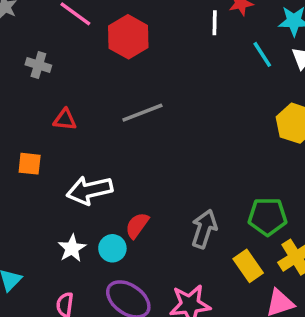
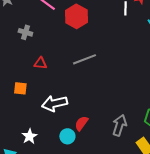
white star: (72, 248) -> (29, 136), moved

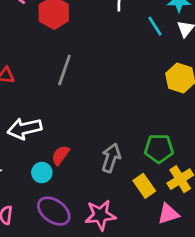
gray line: (84, 59) -> (64, 70), turned -50

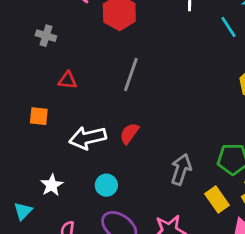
red semicircle: (60, 155) -> (129, 133), moved

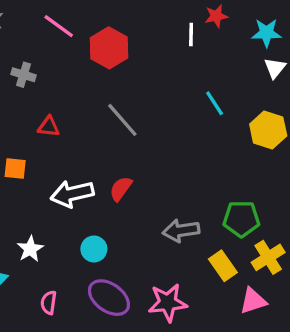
cyan line: (229, 27) -> (215, 103), moved
gray line: (131, 74) -> (122, 120), turned -60
gray arrow: (181, 169) -> (181, 231), turned -116

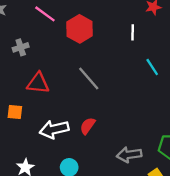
white line: (191, 34) -> (133, 32), moved
gray cross: (24, 75) -> (21, 47), turned -35
red triangle: (49, 127) -> (38, 83), size x1.5

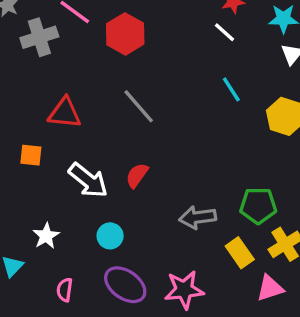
white line: (133, 32) -> (225, 32), moved, turned -49
gray cross: (21, 47) -> (39, 37), moved, size x1.5
white arrow: (54, 129) -> (88, 180), turned -128

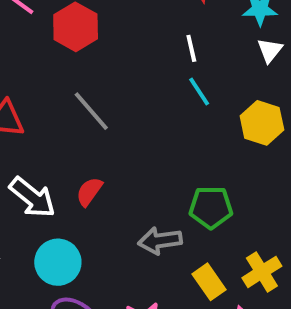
white line: (225, 32) -> (191, 48), moved, turned 35
green pentagon: (258, 206) -> (211, 207), moved
cyan circle: (110, 236) -> (58, 262), size x1.5

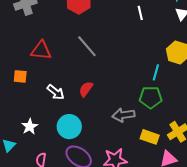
cyan line: (199, 92) -> (156, 72), moved, turned 49
white arrow: (32, 197) -> (56, 92), size x0.7
yellow rectangle: (209, 282) -> (150, 137), turned -36

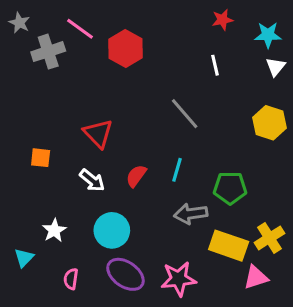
gray line: (87, 46) -> (185, 114), moved
red triangle: (41, 50) -> (98, 133), moved, turned 40
cyan line: (156, 72) -> (177, 170), moved
yellow rectangle: (150, 137) -> (229, 246), size x1.4

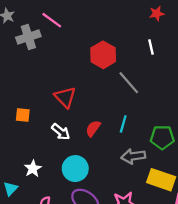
red hexagon: (125, 49) -> (103, 55), moved

